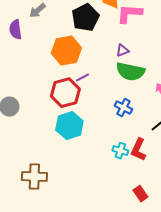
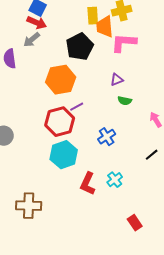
green semicircle: (130, 72) -> (125, 101), size x0.5
blue cross: (123, 108) -> (107, 137), moved, turned 30
red L-shape: (138, 150) -> (88, 184), moved
cyan cross: (120, 151) -> (115, 180), turned 35

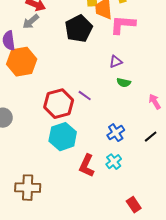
orange hexagon: (61, 80) -> (22, 62), moved
purple line: (77, 107) -> (85, 96), moved, turned 64
blue cross: (107, 137) -> (116, 133), moved

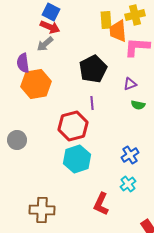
black pentagon: (79, 29) -> (93, 69), moved
purple line: (85, 96) -> (92, 103), moved, turned 48
red L-shape: (87, 166) -> (101, 204), moved

